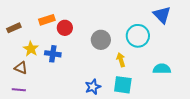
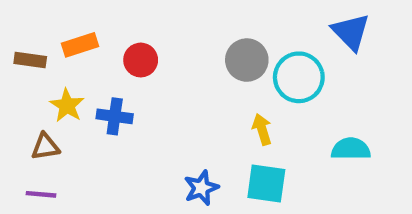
orange rectangle: (47, 20) -> (80, 45), moved
brown rectangle: (14, 28) -> (30, 60), turned 32
gray circle: (101, 40) -> (247, 60), moved
brown triangle: (21, 68) -> (45, 147), turned -32

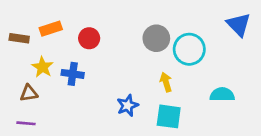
blue triangle: (351, 32) -> (239, 25), moved
blue star: (201, 188) -> (128, 105), moved

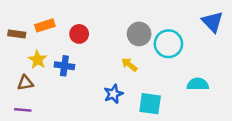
yellow arrow: (166, 82) -> (129, 65), moved, turned -35

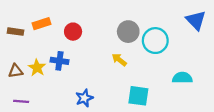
yellow star: (38, 60) -> (37, 68), moved
brown triangle: (25, 83) -> (16, 71), moved
blue star: (113, 94) -> (84, 98), moved

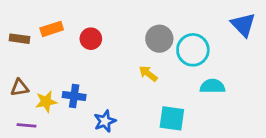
blue cross: (59, 61) -> (74, 96), moved
yellow star: (37, 68) -> (46, 102), moved, turned 30
cyan semicircle: (182, 78) -> (212, 86), moved

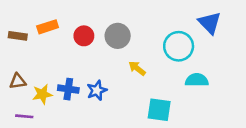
blue triangle: (243, 25) -> (210, 23), moved
gray circle: (159, 39) -> (118, 36), moved
blue star: (105, 121) -> (97, 90), moved

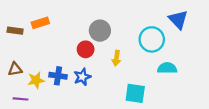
red circle: (84, 36) -> (86, 49), moved
yellow arrow: (137, 68) -> (116, 58), turned -120

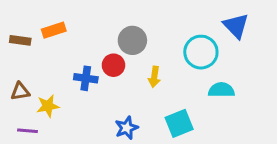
blue cross: (58, 76) -> (86, 78), moved
blue star: (82, 77) -> (127, 128), moved
cyan square: (135, 93) -> (179, 123), turned -30

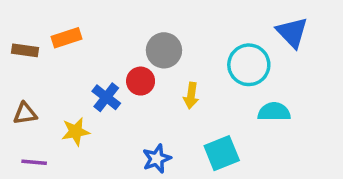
blue cross: (86, 78) -> (106, 97), turned 30
yellow star: (48, 106) -> (76, 132), moved

